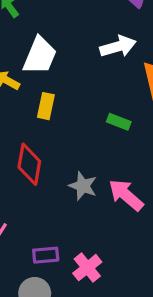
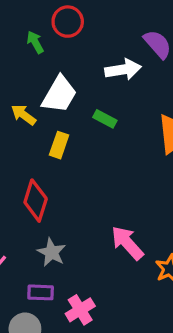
white arrow: (118, 46) -> (123, 70), moved
green rectangle: (119, 122) -> (105, 119), moved
gray star: (83, 186) -> (52, 252), moved

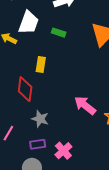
yellow rectangle: (59, 145) -> (41, 65), moved

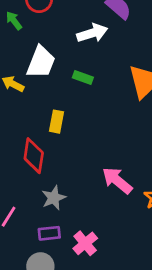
gray star: (40, 119) -> (54, 198), turned 30

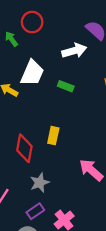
yellow rectangle: (57, 122) -> (53, 136), moved
purple rectangle: (49, 233) -> (35, 211), turned -30

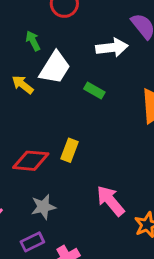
green arrow: (11, 39) -> (33, 41), moved
red diamond: (24, 148) -> (31, 161), turned 76

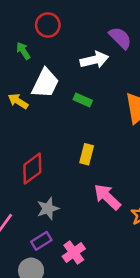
green arrow: (33, 41) -> (23, 51), moved
yellow rectangle: (69, 150) -> (87, 154), moved
red diamond: (31, 161) -> (32, 168), turned -36

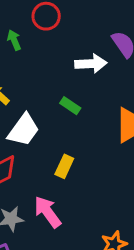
white trapezoid: (45, 83) -> (24, 130), moved
pink arrow: (107, 197) -> (48, 212), moved

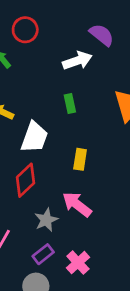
green rectangle: (70, 106) -> (70, 103), turned 60

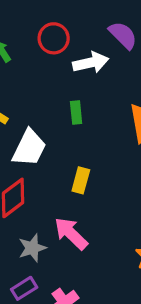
red circle: (25, 30) -> (54, 38), moved

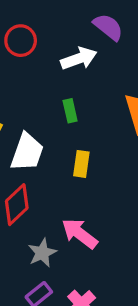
red circle: (54, 38) -> (21, 41), moved
yellow rectangle: (81, 180) -> (81, 164), moved

